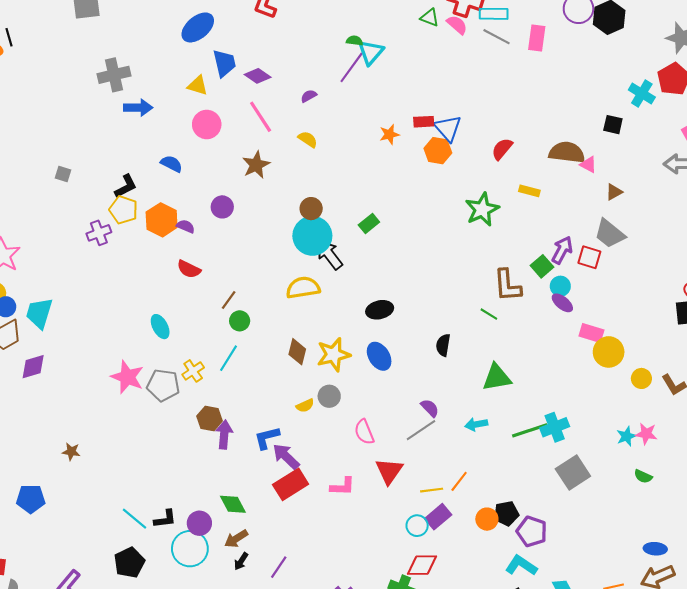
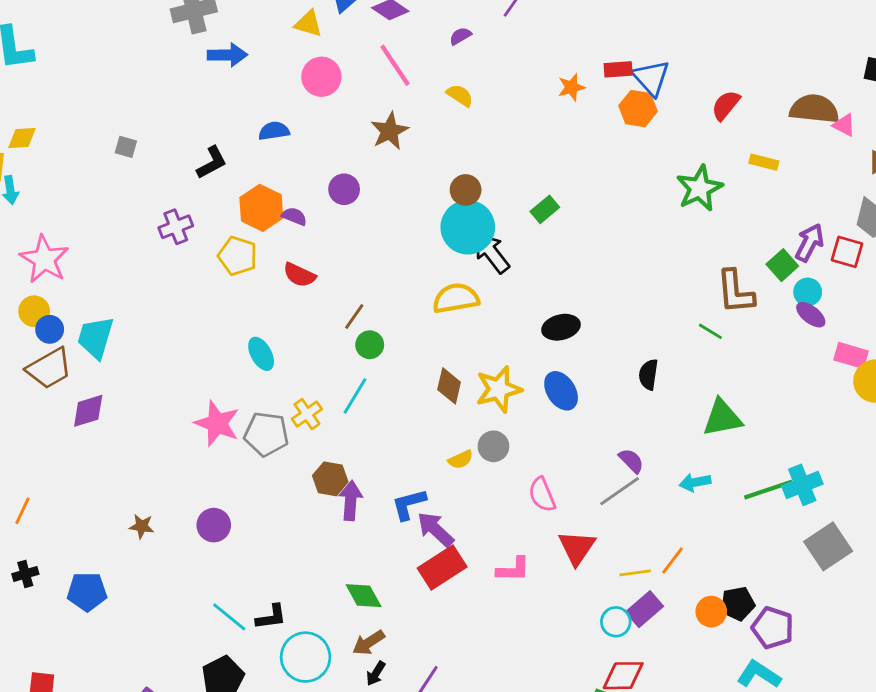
blue semicircle: (171, 164) -> (274, 131), turned -35
yellow pentagon: (123, 210) -> (238, 256), moved
purple circle: (199, 523) -> (214, 525), moved

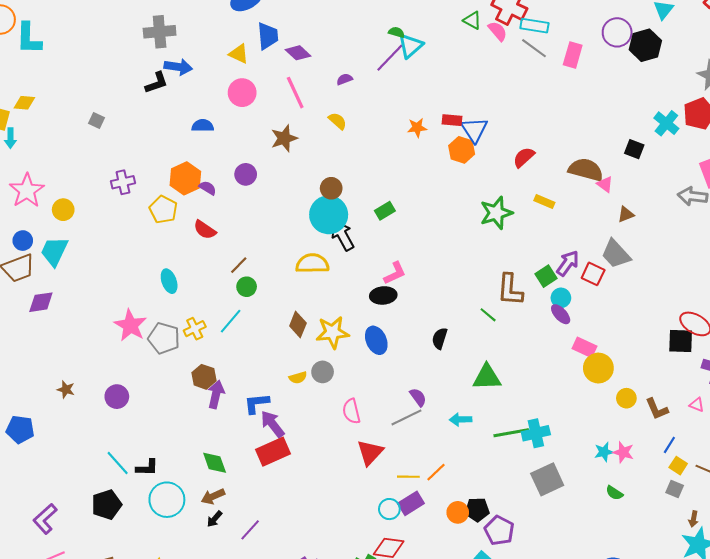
black L-shape: (212, 163) -> (157, 83), moved
yellow circle: (34, 311) -> (63, 210), moved
pink L-shape: (513, 569) -> (395, 273), moved, turned -35

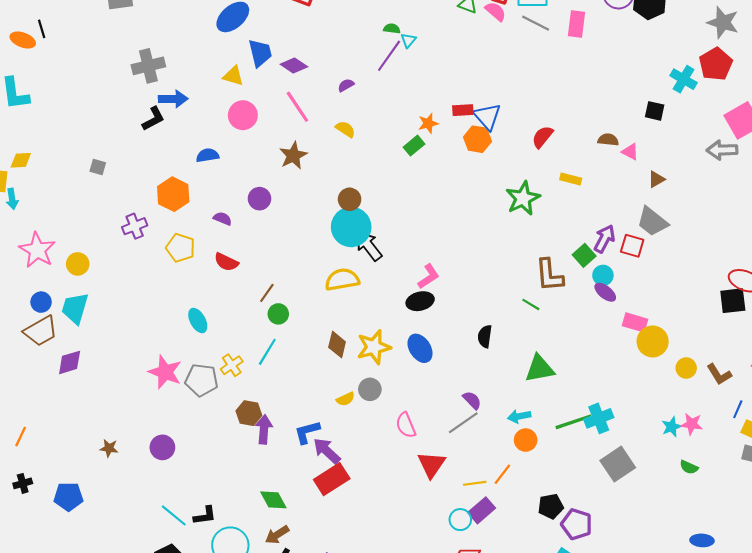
cyan triangle: (411, 46) -> (408, 40), size x0.6
brown semicircle: (586, 170) -> (608, 140), size x0.6
orange hexagon: (185, 178) -> (173, 194), moved
green rectangle: (385, 211) -> (414, 146), moved
orange circle: (458, 512) -> (526, 440), moved

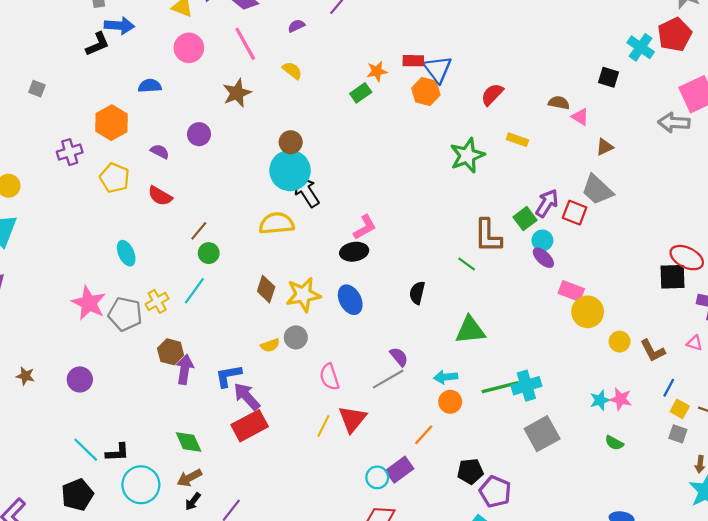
yellow line: (475, 483) -> (323, 426), moved, turned -60

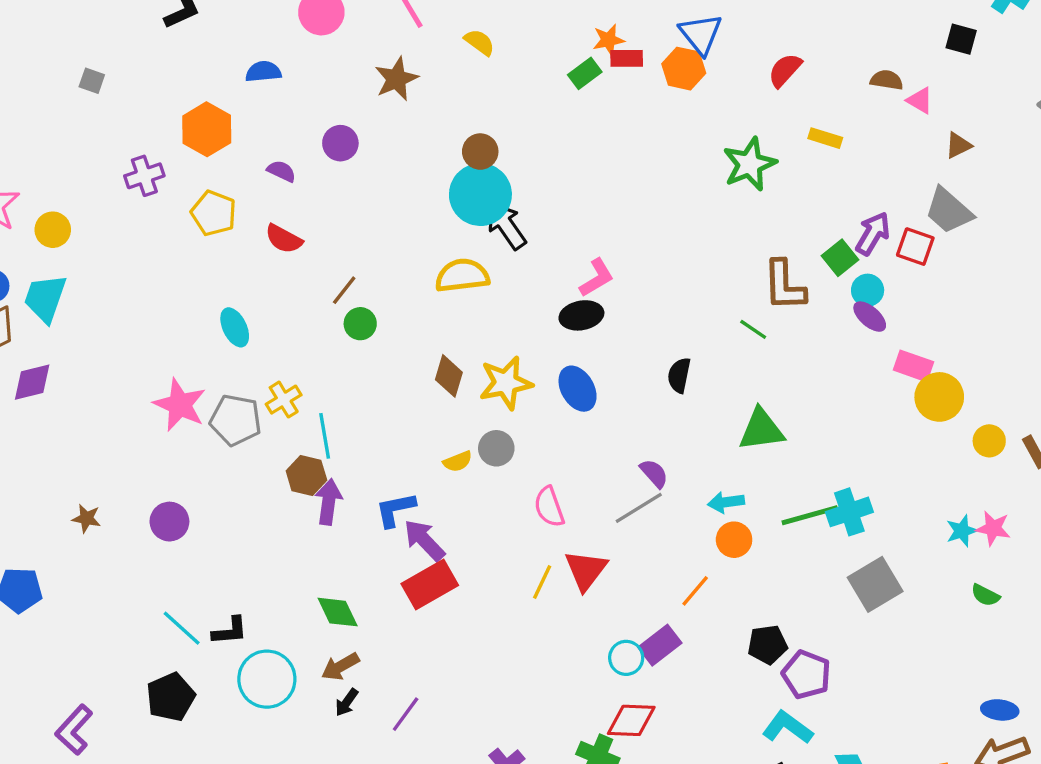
red rectangle: (413, 61) -> (627, 58), moved
cyan line: (194, 291) -> (325, 436), moved, turned -44

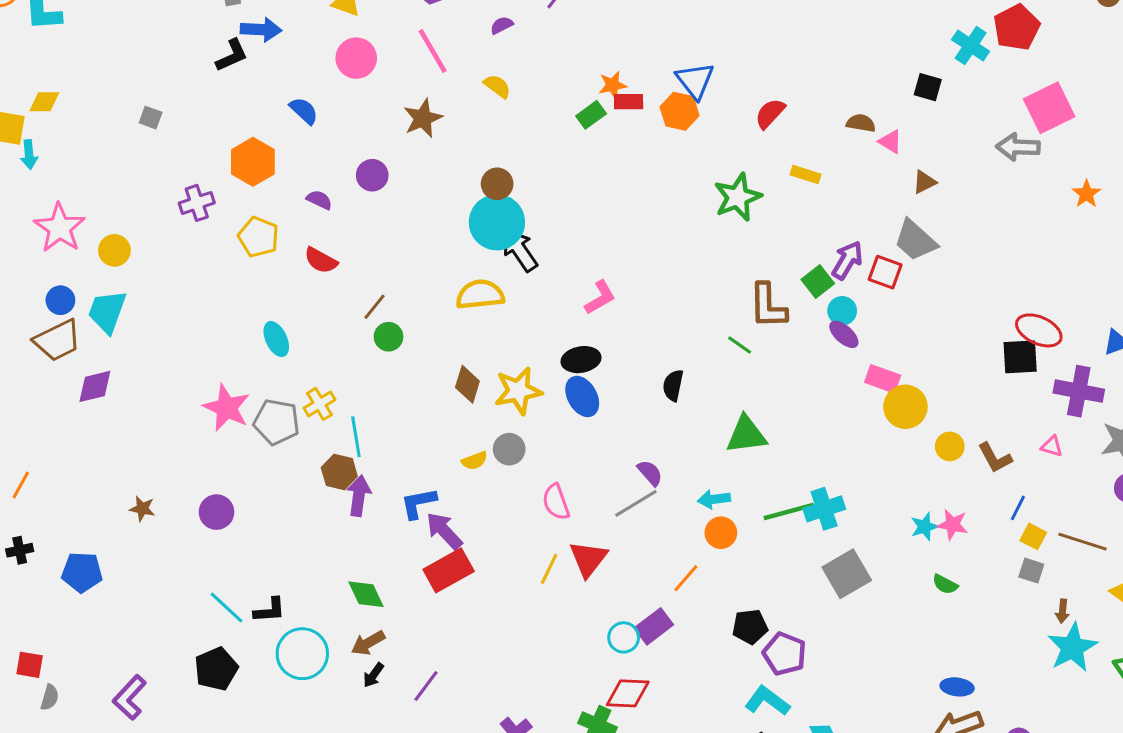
blue semicircle: (263, 72) -> (304, 111), turned 48
black ellipse: (581, 315) -> (581, 360), moved

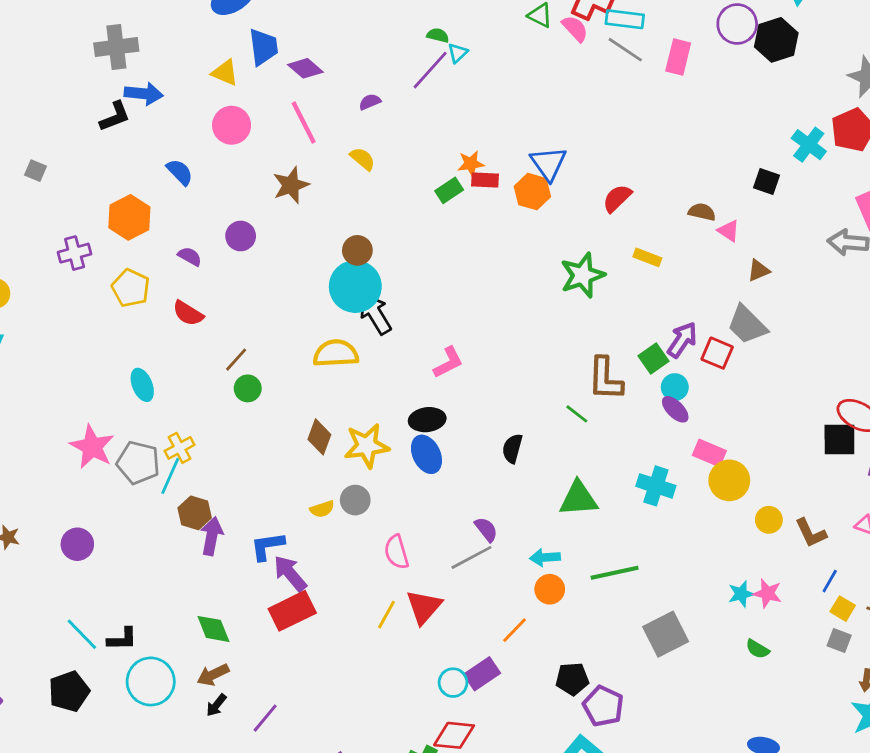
cyan line: (356, 437) -> (170, 476), moved, turned 30
cyan cross: (824, 509) -> (656, 486), moved, turned 33

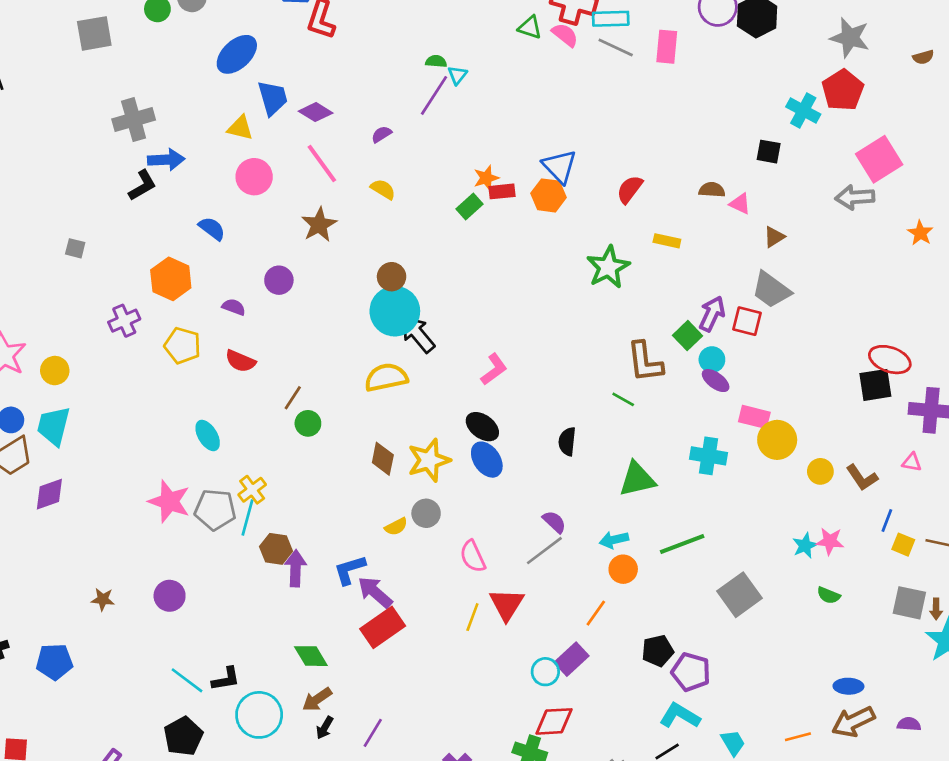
black ellipse: (427, 420) -> (482, 427), turned 52
gray square: (839, 641) -> (909, 603), moved, size x1.5

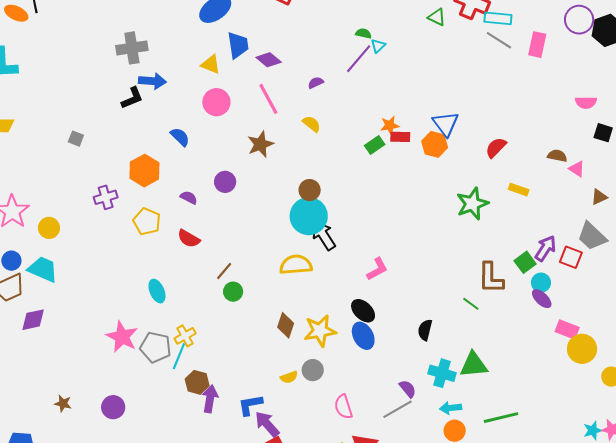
pink semicircle: (565, 35) -> (586, 102), moved, turned 135
cyan trapezoid: (54, 426) -> (43, 269), turned 92
cyan cross: (709, 456) -> (442, 373), moved

